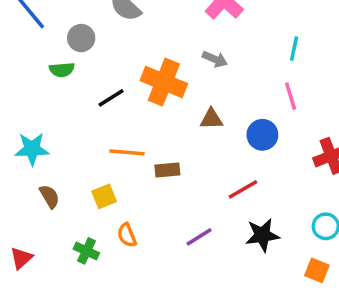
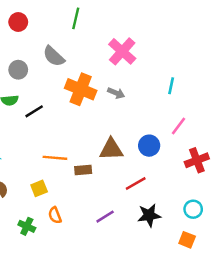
gray circle: (81, 38) -> (18, 70), moved
orange cross: (164, 82) -> (81, 89), moved
pink line: (291, 96) -> (178, 126), moved, turned 54
black line: (111, 98) -> (34, 111), moved
brown triangle: (211, 119) -> (111, 149), moved, size x1.5

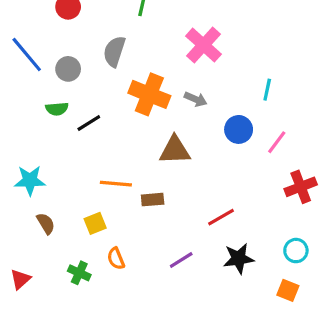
gray semicircle: (54, 56) -> (114, 51), turned 65
blue circle: (149, 146) -> (239, 129), moved
brown triangle: (111, 149) -> (175, 150), moved

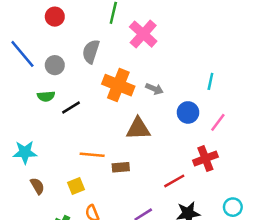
pink cross: (204, 45) -> (143, 34), moved
red cross: (301, 187) -> (205, 159), moved

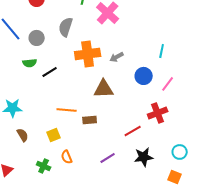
orange cross: (118, 85) -> (88, 54), turned -30
gray arrow: (154, 89) -> (117, 57), turned 128

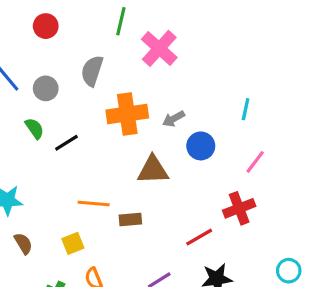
green semicircle: (30, 63) -> (35, 128), turned -120
blue circle: (144, 76) -> (201, 146), moved
cyan circle: (180, 152) -> (289, 271), moved

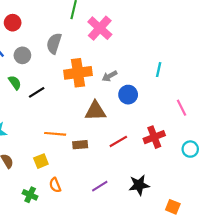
red circle: (46, 26) -> (13, 23), moved
pink line: (255, 162) -> (181, 108), moved, turned -63
red line: (199, 237) -> (118, 141), moved
cyan circle: (289, 271) -> (190, 149), moved

